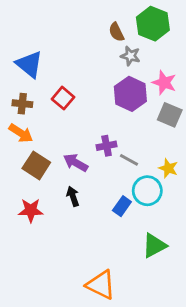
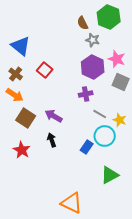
brown cross: (22, 104) -> (16, 74), turned 32
purple cross: (107, 146) -> (86, 94), moved
gray line: (129, 160) -> (100, 114), moved
red star: (31, 210) -> (22, 150), turned 30

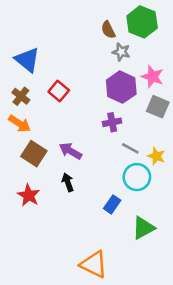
blue rectangle: (87, 147) -> (112, 204), moved

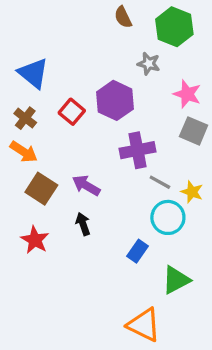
brown semicircle: (108, 30) -> (123, 17), moved
purple hexagon: (121, 87) -> (115, 100), moved
purple cross: (112, 122) -> (137, 150), size x1.5
orange triangle: (94, 264) -> (144, 325), moved

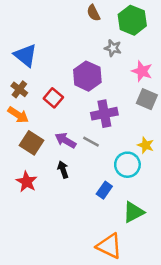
red square: (72, 112) -> (53, 98), moved
gray line: (160, 182) -> (91, 142), moved

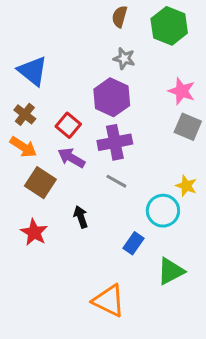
brown semicircle: (93, 13) -> (120, 17), turned 42
gray star: (113, 48) -> (124, 59), moved
purple cross: (104, 114) -> (115, 142), moved
purple arrow: (65, 140) -> (71, 158), moved
orange triangle: (109, 246) -> (109, 301), moved

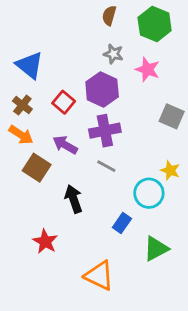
pink star: (182, 91) -> (147, 70), moved
red square: (68, 125) -> (64, 102), moved
black arrow: (81, 217) -> (74, 199), size x1.4
red star: (34, 232) -> (45, 241), moved

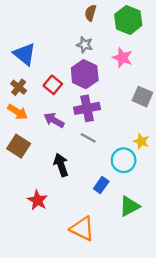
gray star: (113, 54) -> (85, 45), moved
brown square: (37, 168) -> (19, 146), moved

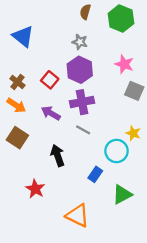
blue triangle: (25, 54) -> (23, 36), moved
pink star: (122, 58) -> (124, 64), moved

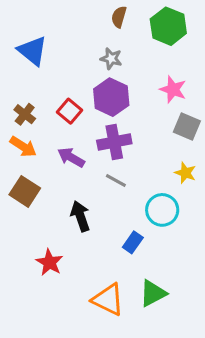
yellow star: (133, 133) -> (185, 173), moved
green triangle: (122, 194) -> (153, 293), moved

